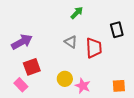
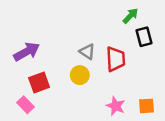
green arrow: (77, 13) -> (130, 16), moved
yellow circle: (65, 79) -> (80, 75), moved
pink star: (83, 86) -> (116, 106), moved

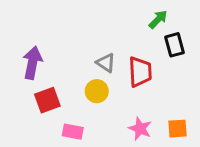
purple arrow: (27, 52) -> (32, 63), turned -50
pink rectangle: (25, 105) -> (73, 132), moved, turned -35

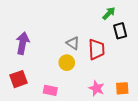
red square: (47, 100) -> (18, 79), moved

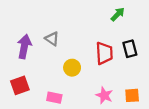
black rectangle: (120, 31) -> (130, 49), moved
gray triangle: (73, 43) -> (52, 39), moved

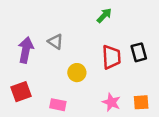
green arrow: (118, 14) -> (104, 15), moved

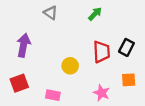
gray triangle: (55, 42) -> (51, 13), moved
black rectangle: (139, 52) -> (126, 47), turned 42
orange square: (141, 102) -> (129, 80), moved

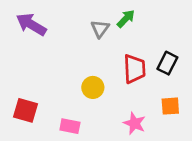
gray triangle: (51, 13) -> (100, 29), moved, turned 32
purple arrow: (24, 45) -> (31, 24), moved, turned -70
red square: (19, 83) -> (25, 110), turned 36

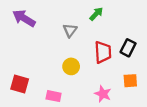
gray triangle: (100, 29) -> (70, 30), moved

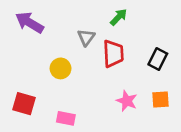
red trapezoid: (103, 52) -> (113, 54), moved
yellow circle: (71, 66) -> (61, 68), moved
pink star: (103, 94) -> (127, 101), moved

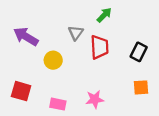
purple arrow: (29, 23) -> (26, 36), moved
pink star: (127, 101) -> (95, 99), moved, turned -30

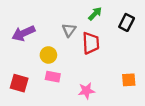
purple arrow: (26, 36) -> (23, 33), turned -55
black rectangle: (139, 52) -> (127, 22), moved
pink rectangle: (58, 104) -> (53, 77), moved

